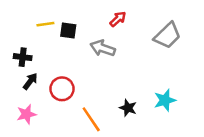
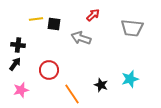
gray trapezoid: (167, 35) -> (132, 28), turned 50
black arrow: (30, 81) -> (15, 64), moved

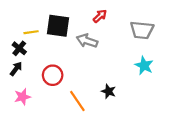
yellow line: (36, 19) -> (31, 32), moved
black square: (54, 24) -> (58, 26), size x1.6
black cross: (18, 45) -> (19, 48), turned 32
cyan star: (130, 79) -> (144, 66), moved, turned -30

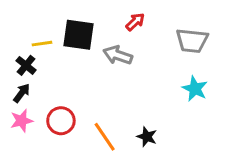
red circle: (53, 75) -> (61, 121), moved
black star: (109, 91) -> (147, 137), moved
pink star: (22, 97) -> (22, 121), moved

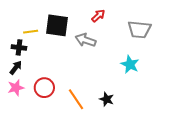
black cross: (26, 65) -> (19, 47), turned -32
cyan star: (195, 89) -> (130, 64), moved

